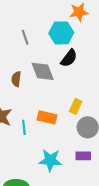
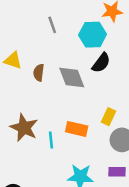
gray line: (25, 37) -> (52, 25), moved
brown semicircle: (16, 79) -> (39, 73), moved

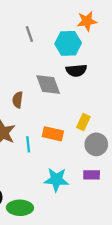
black semicircle: (101, 63) -> (76, 70), turned 48
brown semicircle: (39, 73) -> (18, 100), moved

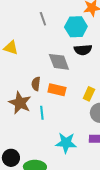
brown semicircle: (18, 100) -> (36, 84), moved
orange rectangle: (53, 134) -> (57, 90), moved

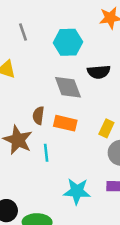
gray line: (43, 19) -> (23, 32), moved
cyan hexagon: (76, 27) -> (68, 42), moved

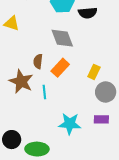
black semicircle: (99, 72) -> (88, 13), moved
orange rectangle: (65, 123) -> (60, 68), turned -60

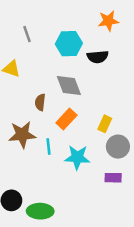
brown semicircle: (38, 61) -> (40, 102), moved
brown star: (21, 81) -> (22, 135), turned -30
cyan star: (70, 124) -> (77, 157), moved

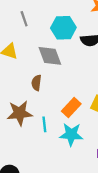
gray diamond: (69, 86) -> (50, 56), moved
orange rectangle: (66, 119) -> (71, 107), moved

